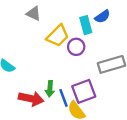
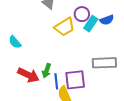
cyan rectangle: (86, 25) -> (91, 24), turned 35
purple circle: (76, 47) -> (82, 14), moved

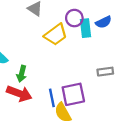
cyan rectangle: (91, 24) -> (85, 28), turned -35
gray rectangle: (104, 63) -> (105, 72), size x0.6
green arrow: (47, 71) -> (22, 74), moved

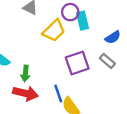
blue semicircle: (103, 22) -> (113, 37), moved
gray rectangle: (105, 72) -> (107, 61), turned 56
purple square: (73, 94) -> (77, 63), moved

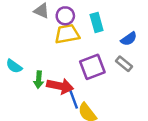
purple circle: (70, 12) -> (65, 16), moved
yellow trapezoid: (54, 31) -> (67, 34), turned -145
red arrow: (25, 93) -> (60, 86), moved

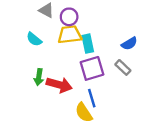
cyan rectangle: (97, 22) -> (88, 44), moved
cyan semicircle: (14, 66) -> (34, 39), moved
blue line: (74, 99) -> (92, 98), moved

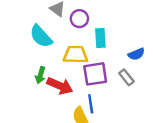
yellow trapezoid: (70, 35) -> (75, 55), moved
cyan semicircle: (34, 39) -> (41, 36), size x1.5
cyan rectangle: (88, 44) -> (100, 38), moved

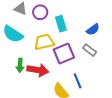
blue line: (91, 104) -> (78, 81), moved

